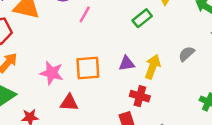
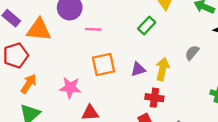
pink line: (85, 14) -> (93, 29), turned 70
orange square: (88, 68) -> (104, 64), moved

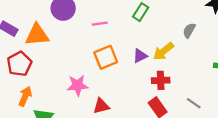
pink line: (93, 29) -> (100, 24), moved
yellow arrow: (162, 69) -> (163, 51), turned -130
orange arrow: (29, 84) -> (25, 96), moved

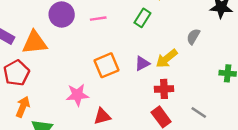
pink line: (100, 24) -> (98, 19), moved

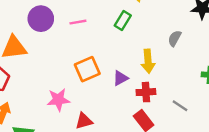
yellow arrow: (167, 59) -> (148, 61), turned -55
purple triangle: (142, 63) -> (120, 78), moved
gray line: (199, 112) -> (180, 106), moved

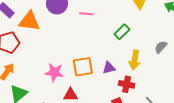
green rectangle: (123, 20) -> (122, 32), moved
orange square: (87, 69) -> (83, 67), moved

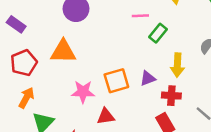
pink line: (86, 14) -> (140, 16), moved
orange triangle: (29, 21) -> (63, 52), moved

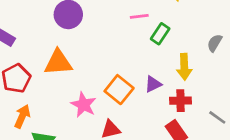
orange square: (116, 81) -> (119, 90), turned -30
pink star: (83, 92) -> (84, 105), turned 30

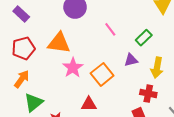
pink line: (139, 16) -> (110, 29), moved, turned 48
purple triangle: (153, 84) -> (131, 60), moved
pink star: (84, 105) -> (73, 68), moved

